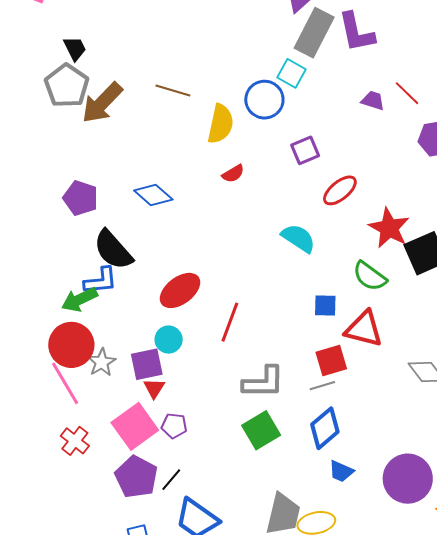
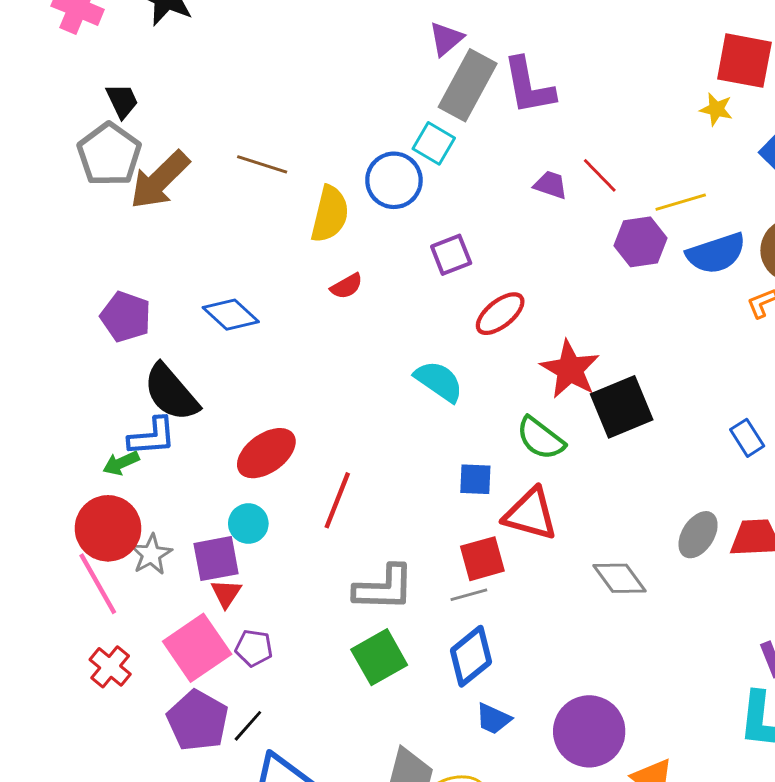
green arrow: (79, 299) -> (121, 463), size x0.7

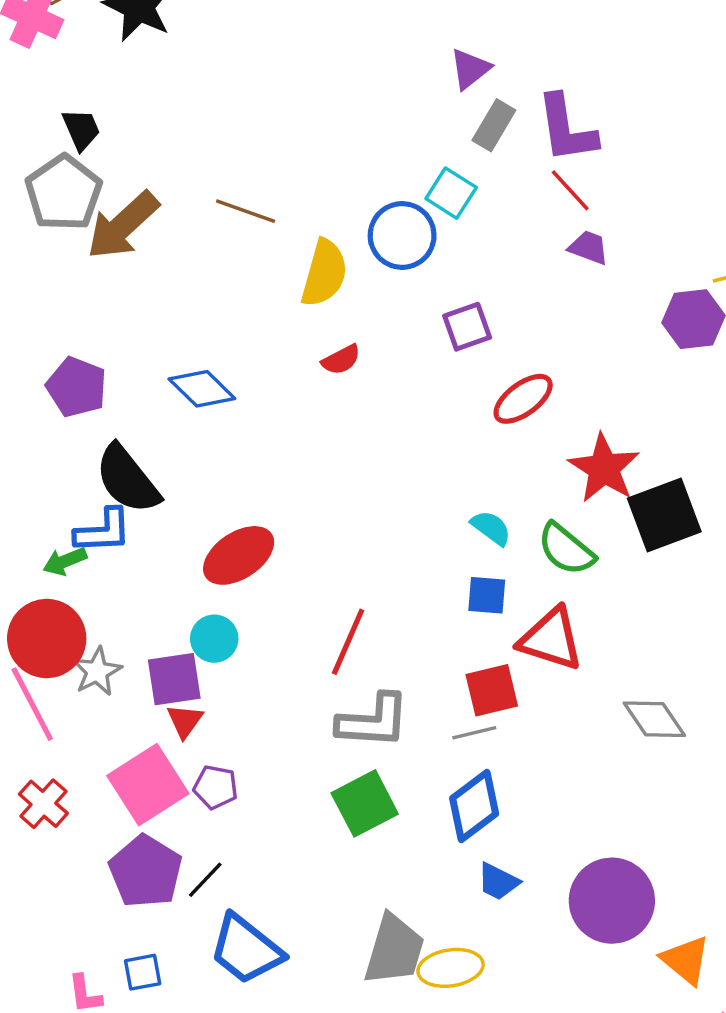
gray rectangle: (468, 85) -> (494, 125), size x0.6
red line: (600, 175) -> (570, 190), moved
cyan semicircle: (439, 381) -> (491, 528), moved, size x0.7
red line: (337, 500) -> (348, 642), moved

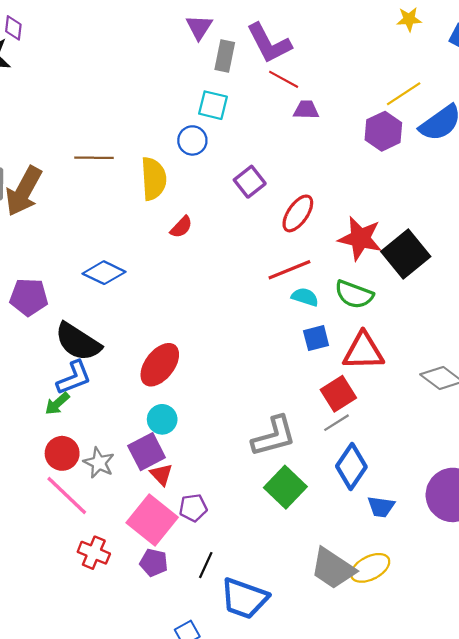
blue circle: (402, 235) -> (192, 140), size x0.7
red circle: (47, 639) -> (62, 453), size x0.7
red line: (348, 642) -> (289, 270), moved, turned 63
purple pentagon: (146, 871) -> (154, 563), moved, size x0.6
gray trapezoid: (394, 950) -> (333, 568), turned 126

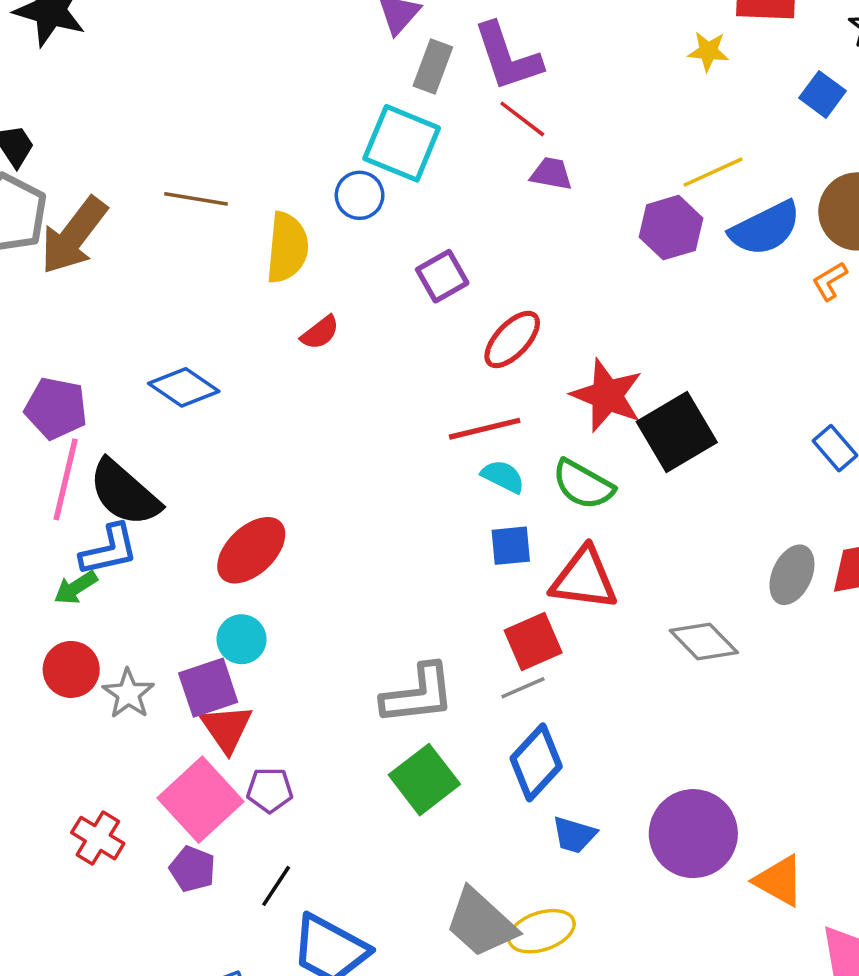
yellow star: (409, 19) -> (708, 51), moved
cyan square: (213, 105) -> (402, 143), size x1.5
red triangle: (161, 474) -> (226, 728), size x1.4
pink line: (67, 495) -> (66, 479), moved, turned 51

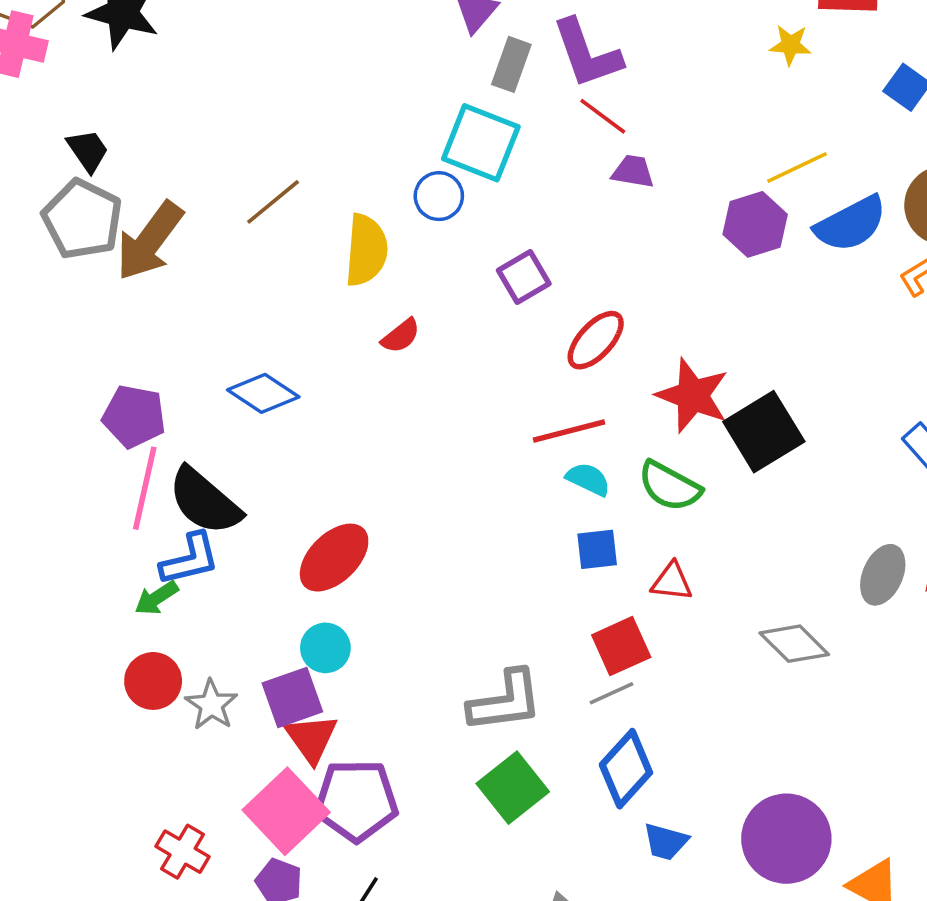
brown line: (196, 199) -> (273, 202), turned -48
red triangle: (584, 579) -> (672, 582), size x0.6
purple pentagon: (270, 790) -> (356, 800), size x1.8

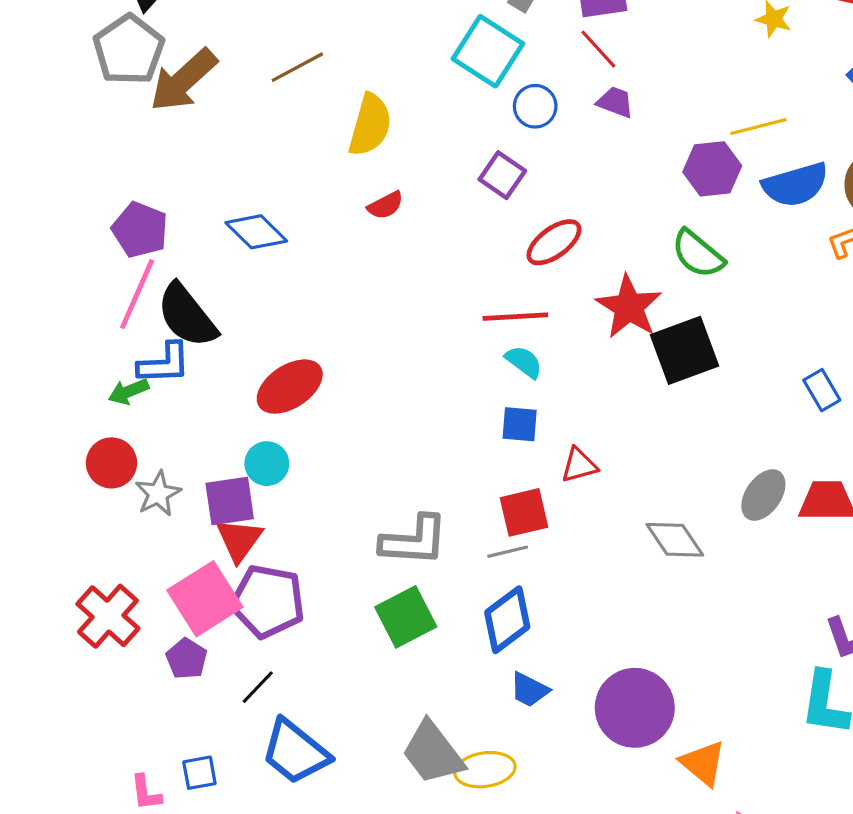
blue circle: (439, 196) -> (535, 106), moved
purple square: (524, 277) -> (502, 175), turned -36
green semicircle: (670, 486) -> (698, 254), moved
red triangle: (672, 582) -> (579, 465), turned -33
red cross: (183, 852) -> (108, 616), size x1.4

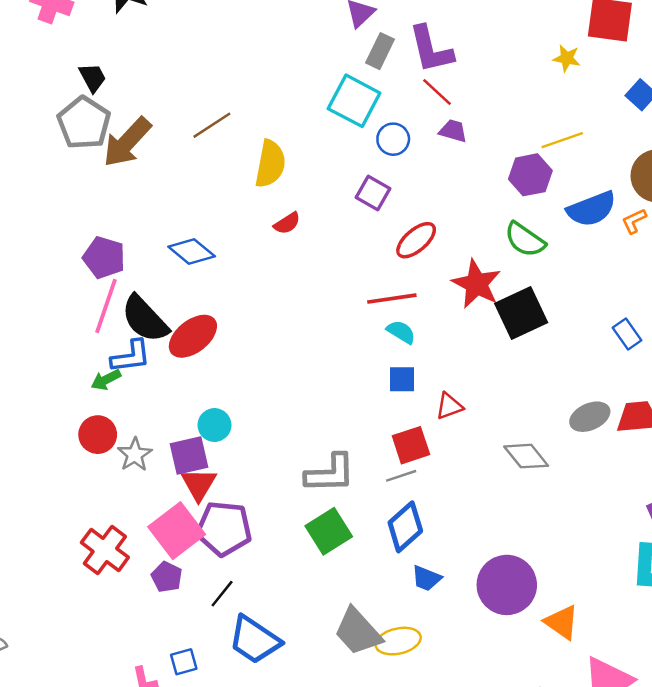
blue semicircle: (795, 185) -> (592, 209), moved
red ellipse: (290, 387) -> (193, 336), moved
gray ellipse: (763, 495) -> (590, 417), turned 36

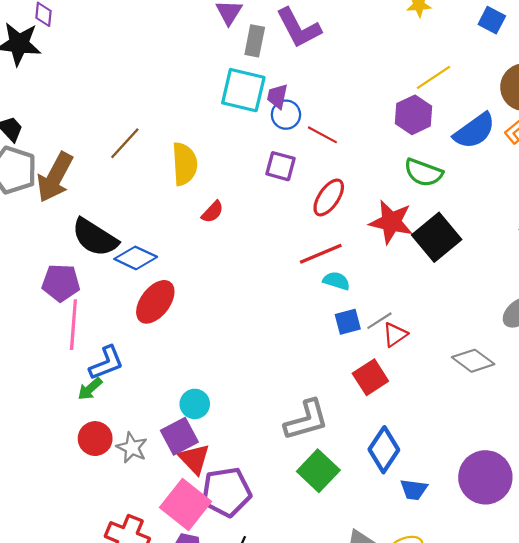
red line: (437, 92) -> (322, 135), moved
purple trapezoid: (453, 131) -> (277, 96), moved, turned -80
black semicircle: (145, 319) -> (95, 237), moved
red ellipse: (193, 336) -> (155, 302), moved
gray line: (401, 476) -> (379, 321), moved

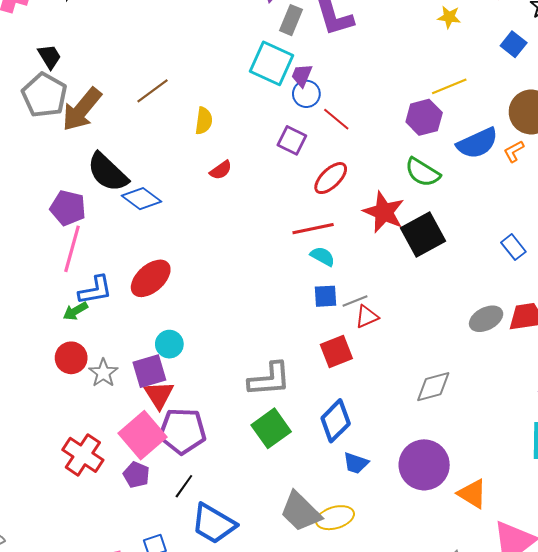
yellow semicircle: (184, 164) -> (204, 121), size x0.7
red ellipse: (155, 302) -> (151, 278), moved
gray diamond: (473, 361) -> (433, 387), moved, turned -63

